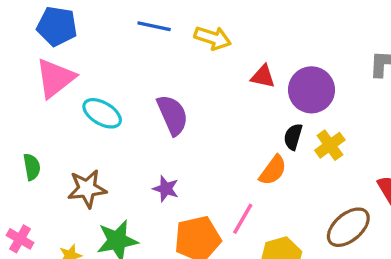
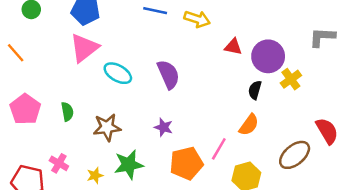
yellow cross: (330, 145) -> (291, 79), moved
orange semicircle: (273, 170) -> (249, 125), moved

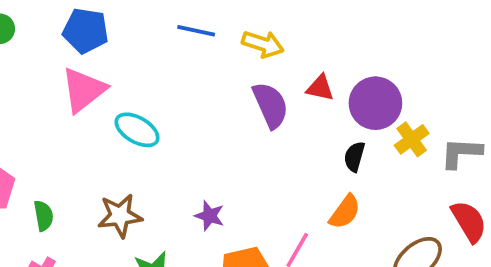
gray L-shape: (322, 37) -> (461, 153), moved
purple semicircle: (168, 74) -> (271, 105), moved
green semicircle: (67, 112) -> (44, 216), moved

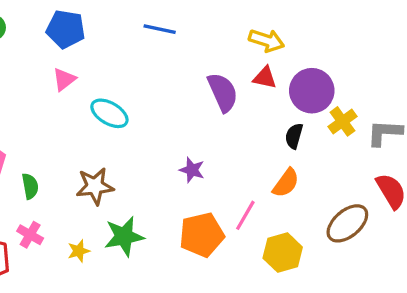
yellow arrow: (263, 44) -> (266, 40), moved
pink triangle: (84, 90) -> (64, 79), size x0.6
purple star: (209, 216) -> (192, 170), moved

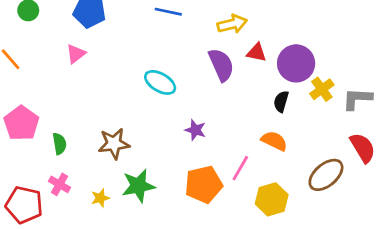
yellow arrow: (266, 40) -> (232, 24), moved, turned -32
pink triangle: (64, 79) -> (76, 54), moved
cyan ellipse: (109, 113) -> (160, 82), moved
orange semicircle: (286, 183) -> (274, 141), turned -100

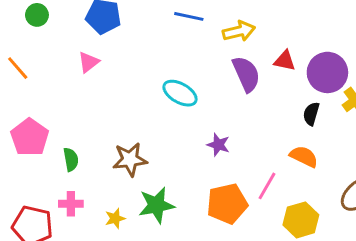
yellow arrow: (232, 24) -> (239, 31), moved
pink cross: (59, 184) -> (71, 204), turned -30

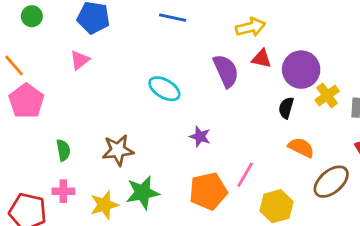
yellow arrow: (239, 31) -> (251, 27), moved
pink pentagon: (30, 137) -> (26, 101), moved
orange semicircle: (304, 157) -> (301, 147), moved
yellow star: (115, 218) -> (104, 205), size x1.5

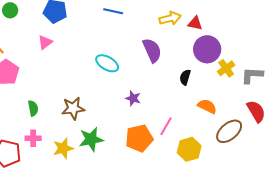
red triangle: (261, 59) -> (195, 23), moved
black semicircle: (286, 108) -> (185, 77), moved

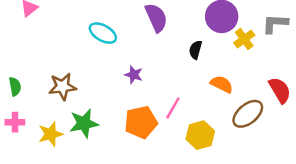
gray L-shape: (252, 75) -> (275, 24), moved

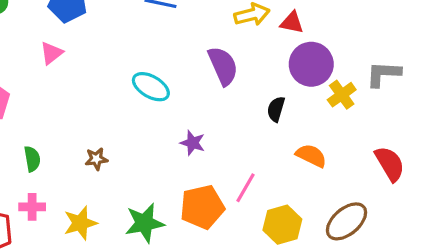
brown star: (62, 87) -> (96, 159), size x0.6
brown ellipse: (248, 114) -> (346, 221), moved
green star: (84, 123) -> (144, 223), moved

